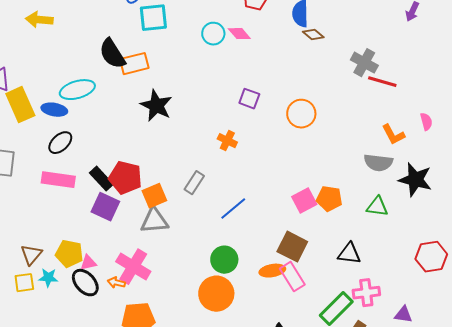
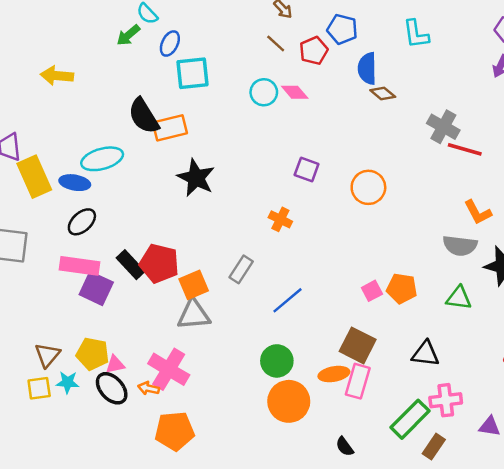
pink square: (304, 201) -> (372, 291), size x0.7
purple square: (105, 207) -> (96, 288), moved
pink rectangle: (292, 277) -> (358, 381), turned 48
orange circle: (216, 294) -> (289, 401), moved

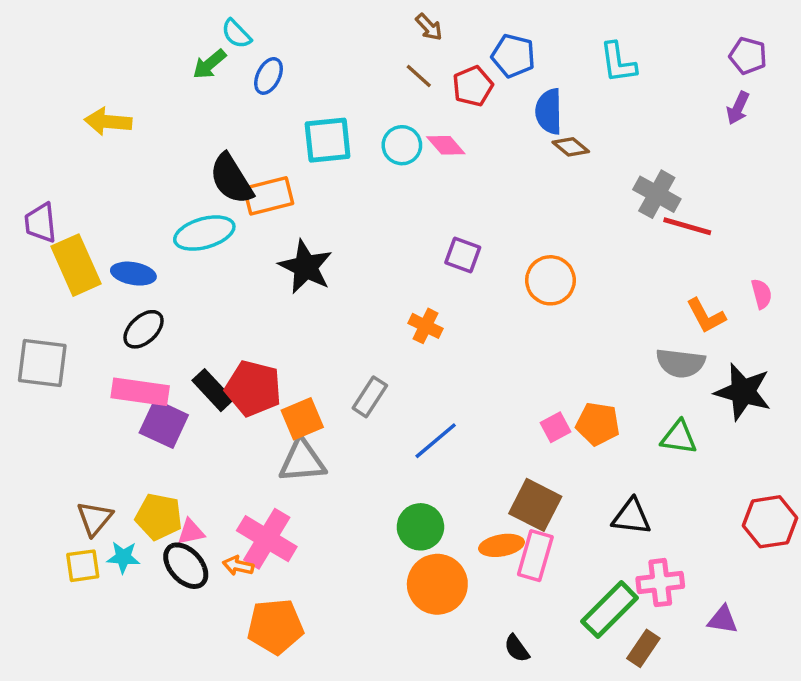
cyan square: (192, 73) -> (328, 140), moved
cyan ellipse: (102, 159) -> (204, 233), moved

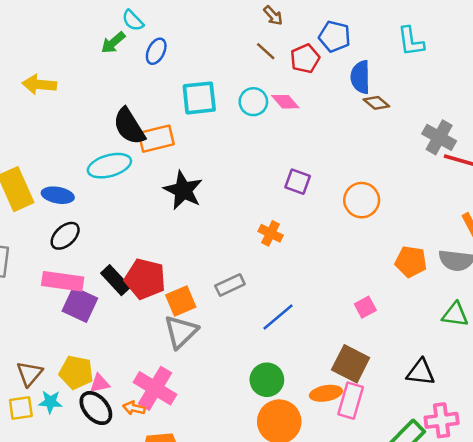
gray rectangle: (370, 397) -> (230, 285), turned 32
orange pentagon: (598, 424) -> (411, 262), moved
gray triangle: (302, 461) -> (181, 332), turned -39

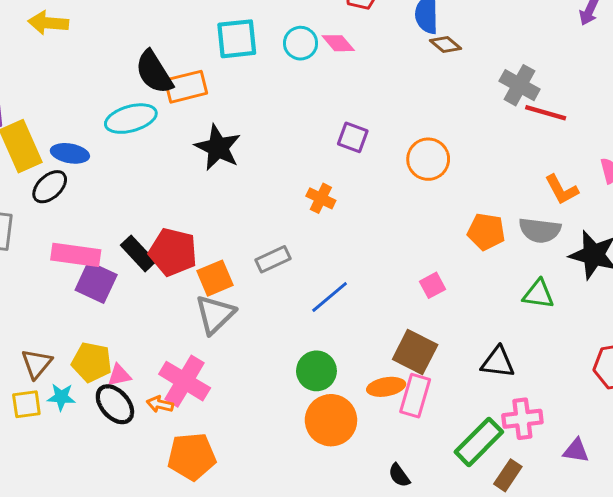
black ellipse: (65, 236) -> (50, 187), moved

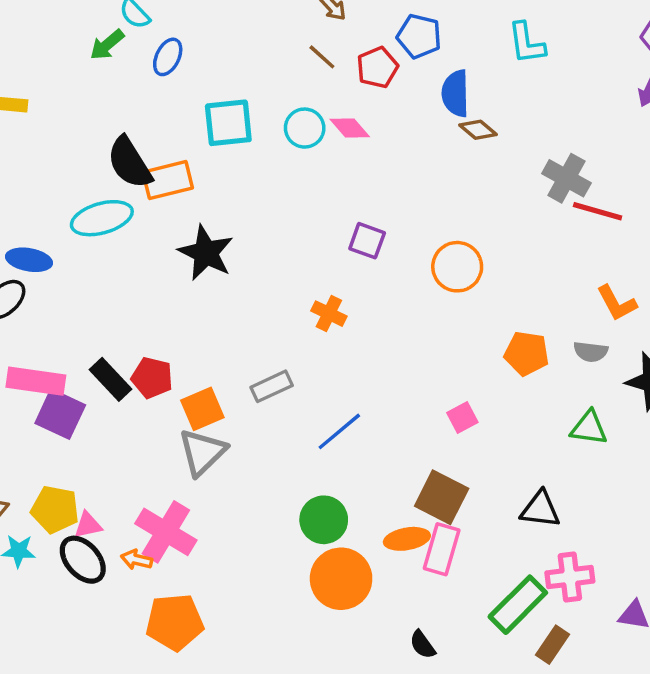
gray semicircle: (540, 230) -> (591, 352), size x0.7
red pentagon: (173, 252) -> (152, 378), size x0.7

